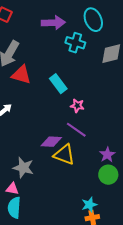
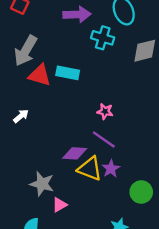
cyan rectangle: (58, 84) -> (68, 73), moved, turned -42
purple star: (107, 155) -> (111, 169), moved
pink triangle: (12, 189) -> (59, 205), moved, turned -40

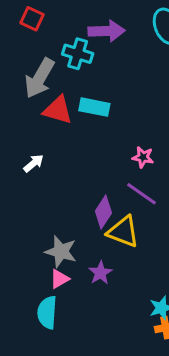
cyan cross: (103, 38) -> (78, 54), moved
purple diamond: (75, 153) -> (103, 212), turned -60
purple star: (111, 169) -> (100, 273), moved
pink triangle: (59, 205) -> (59, 279), moved

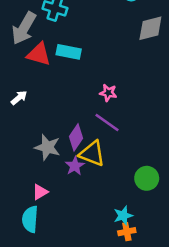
gray star: (61, 252) -> (47, 147), moved
purple star: (100, 273) -> (75, 166), moved

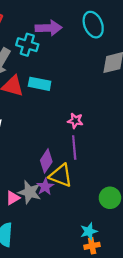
purple line: (107, 122) -> (74, 147), turned 50
gray star: (47, 147) -> (30, 192), moved
pink triangle: (40, 192) -> (13, 198), moved

